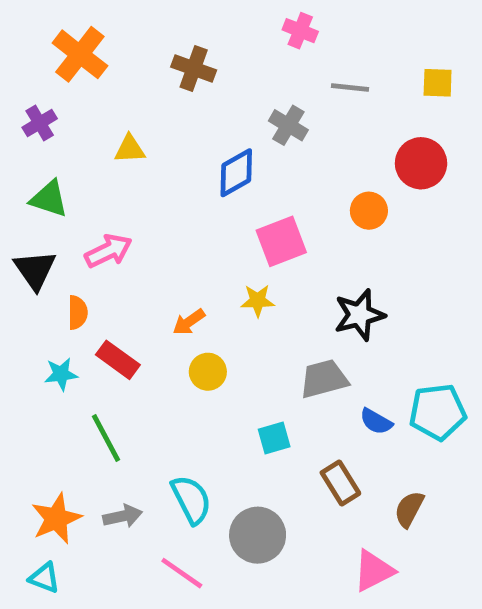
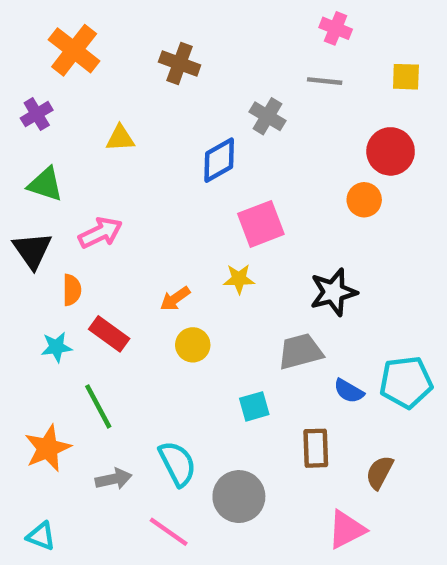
pink cross: (300, 31) -> (336, 28), moved
orange circle: (369, 211) -> (364, 200), moved
brown rectangle: (340, 483) -> (316, 448), turned 30
orange star: (56, 519) -> (48, 448), moved

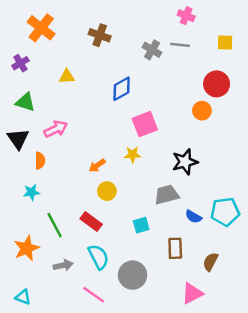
gray cross: (267, 116) -> (152, 50), moved
red rectangle: (109, 334) -> (91, 221), moved

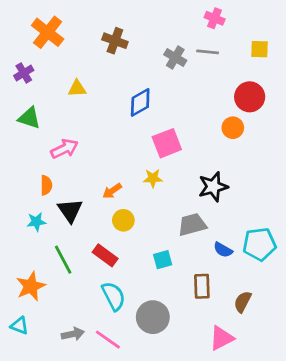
black triangle: (18, 139) -> (70, 210), moved
gray arrow: (63, 265) -> (73, 334), moved
cyan triangle: (23, 297) -> (20, 326), moved

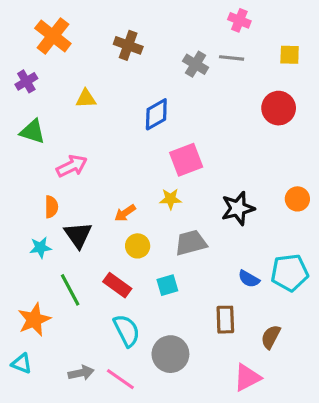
orange circle: (233, 128) -> (297, 199), moved
gray trapezoid: (192, 225) -> (191, 243), moved
cyan square: (163, 260) -> (167, 285), moved

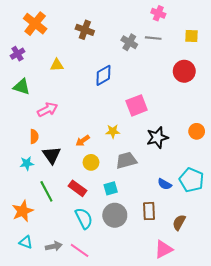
pink square: (186, 160) -> (137, 105), moved
cyan pentagon: (290, 273) -> (191, 180), turned 30
gray circle: (170, 354) -> (115, 215), moved
cyan triangle: (22, 363) -> (26, 242), moved

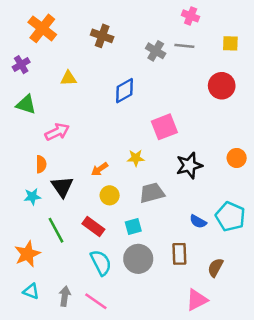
gray arrow: (54, 246) -> (65, 296), turned -70

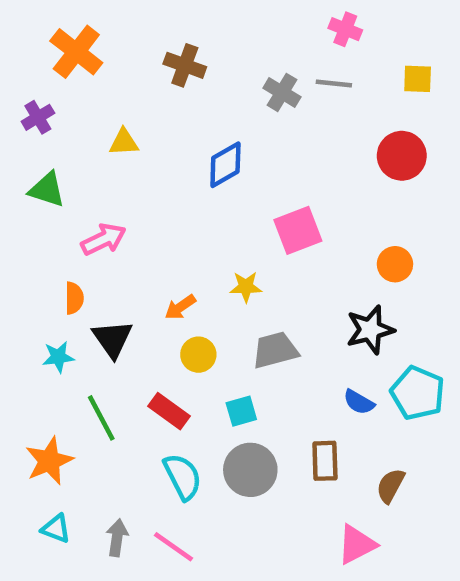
orange circle: (237, 158) -> (395, 264), moved
black star: (189, 165) -> (370, 330), moved

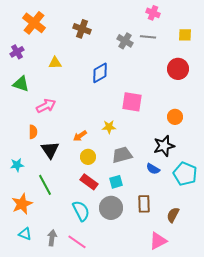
pink square: (298, 230) -> (132, 102), turned 30
cyan star: (58, 357) -> (17, 165), moved
blue semicircle: (359, 402) -> (153, 169), moved
red rectangle: (169, 411) -> (89, 182), moved
cyan square: (241, 411) -> (116, 182), moved

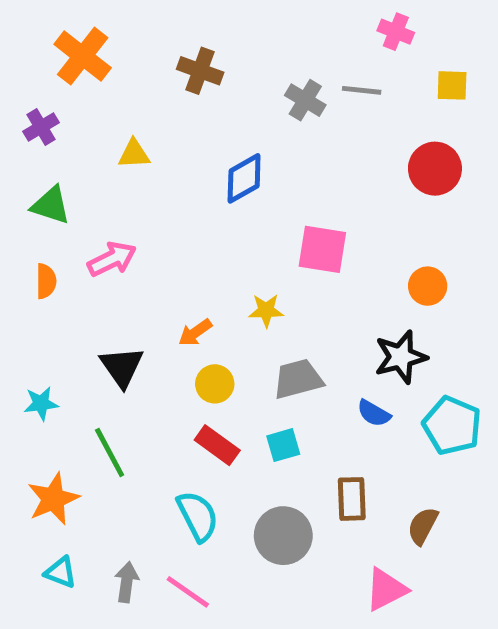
pink cross: (153, 13) -> (396, 32), moved
orange semicircle: (33, 132) -> (46, 281), moved
gray circle: (111, 208) -> (283, 536), moved

